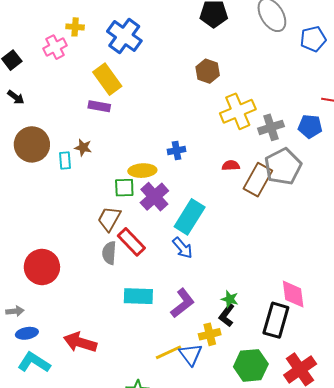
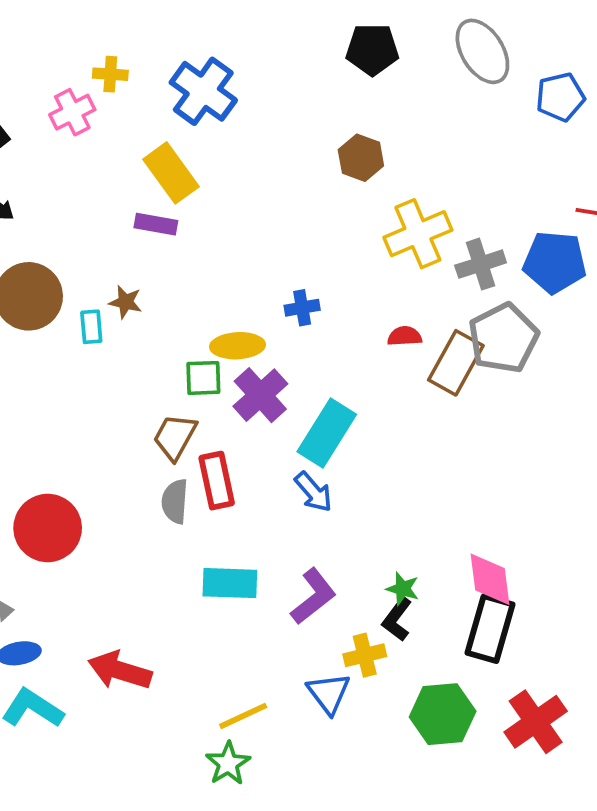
blue pentagon: (310, 126) -> (555, 262), size x1.4
red rectangle: (131, 242) -> (217, 481), turned 32
pink diamond: (293, 294) -> (490, 579), moved
yellow line: (169, 352) -> (243, 716), moved

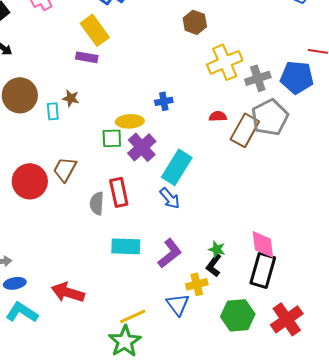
brown trapezoid: (175, 437) -> (65, 169), moved
red circle: (48, 528) -> (30, 181), moved
green star: (228, 763) -> (125, 341), size x1.4

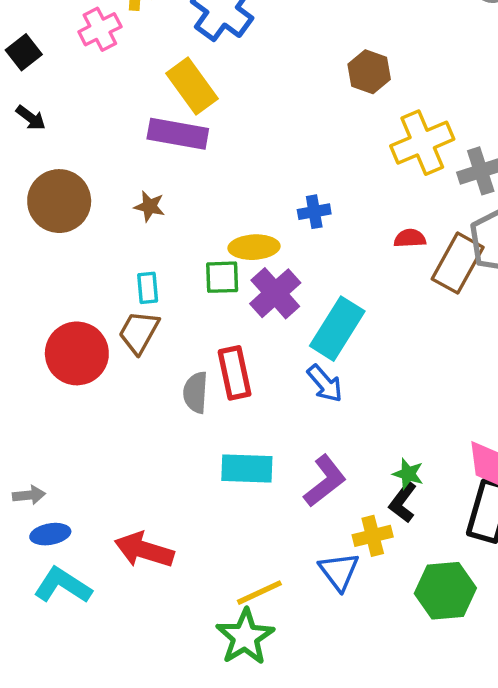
purple rectangle: (87, 57) -> (178, 134), size x1.5
cyan rectangle: (53, 111) -> (148, 288), moved

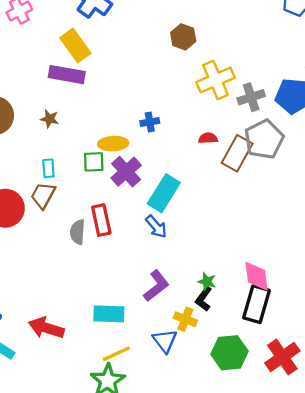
cyan rectangle: (247, 469) -> (109, 314), moved
yellow cross: (373, 536) -> (185, 319), turned 35

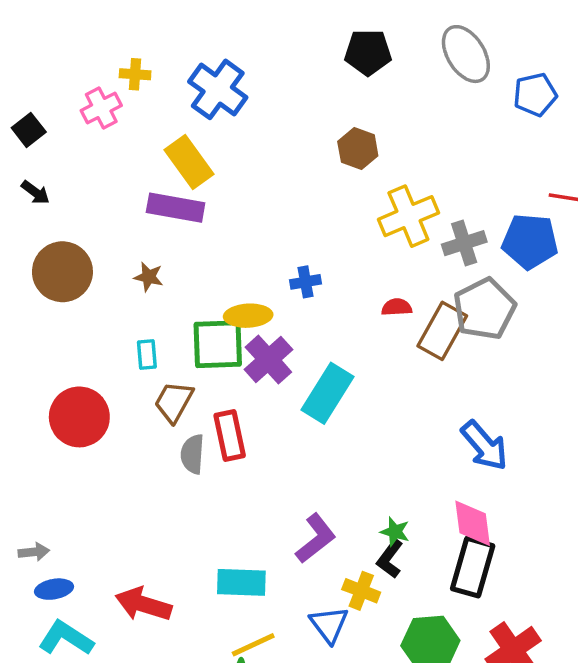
green square: (94, 162) -> (218, 344), size x1.6
brown trapezoid: (43, 195) -> (174, 402), moved
blue arrow: (156, 227) -> (484, 446), moved, size x1.4

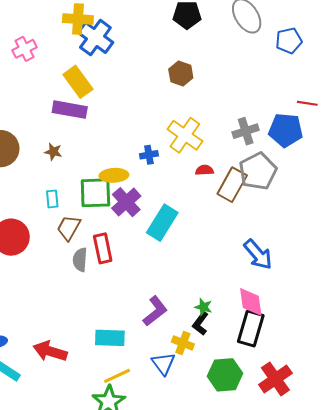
yellow cross: (135, 74) -> (78, 19), moved, size x1.6
yellow cross: (408, 216) -> (185, 135), moved, turned -32

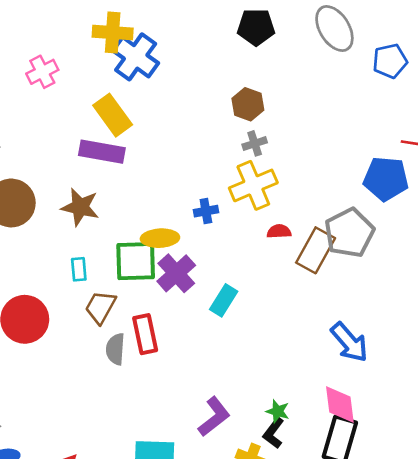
gray cross: (246, 131) -> (255, 143), moved, size x0.7
yellow cross: (185, 135) -> (253, 185), turned 32
brown star: (53, 152) -> (80, 207), size x1.6
cyan rectangle: (162, 223) -> (224, 300), size x0.7

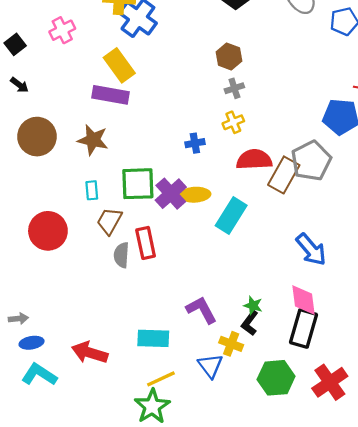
yellow cross: (253, 185) -> (233, 122), size x0.6
red semicircle: (279, 231) -> (254, 160), size x1.8
yellow ellipse: (160, 238) -> (195, 195), moved
cyan rectangle: (224, 300) -> (231, 216), moved, size x1.4
purple L-shape: (214, 417) -> (202, 310), turned -80

